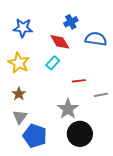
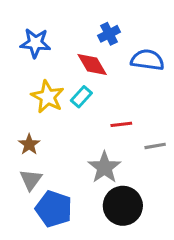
yellow star: (19, 63) -> (48, 97), moved

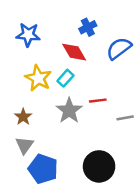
blue semicircle: (147, 60) -> (119, 48), turned -45
gray star: (104, 167) -> (69, 110), moved

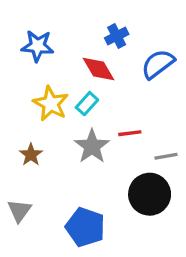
gray triangle: (24, 145) -> (19, 211), moved
black circle: (99, 166) -> (150, 194), moved
blue pentagon: (43, 169) -> (85, 227), moved

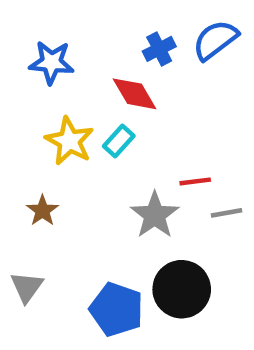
blue semicircle: (158, 64) -> (215, 40), moved
red line: (130, 133) -> (195, 181), moved
gray star: (92, 146) -> (155, 215), moved
black circle: (150, 194) -> (182, 289), moved

